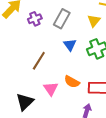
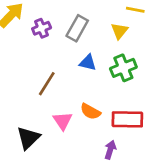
blue triangle: (70, 45) -> (88, 63), turned -40

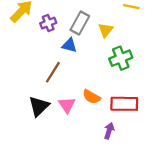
yellow triangle: (119, 31) -> (106, 30), moved
blue triangle: (88, 63) -> (69, 45), moved
black triangle: (28, 138) -> (39, 106), moved

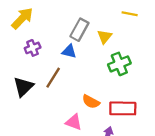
purple cross: (48, 23) -> (33, 48), moved
pink triangle: (67, 105) -> (74, 122), moved, turned -36
black triangle: (39, 106) -> (23, 87), moved

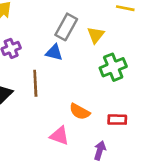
brown line: (53, 78) -> (35, 83), turned -35
red rectangle: (123, 108) -> (117, 120), size x0.6

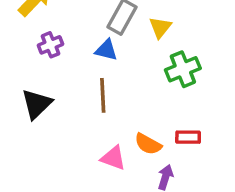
brown line: (35, 83) -> (103, 95), moved
orange semicircle: (80, 112) -> (148, 144), moved

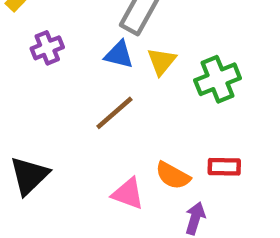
yellow triangle: (160, 27) -> (162, 61), moved
brown line: (103, 95) -> (114, 113), turned 52
black triangle: (37, 104) -> (29, 176), moved

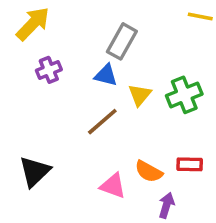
yellow triangle: (162, 61) -> (140, 95), moved

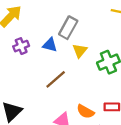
blue triangle: (106, 75) -> (50, 45), moved
yellow triangle: (140, 95) -> (80, 51), moved

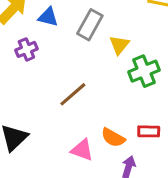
blue triangle: (50, 45) -> (48, 17), moved
yellow triangle: (80, 51) -> (119, 45), moved

